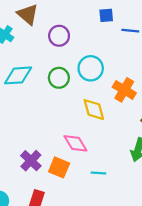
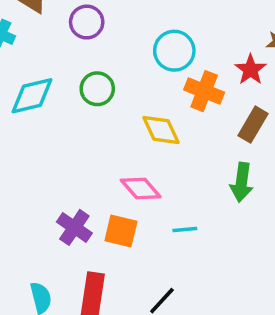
cyan circle: (91, 68) -> (174, 51), moved

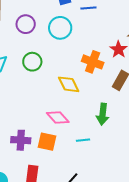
cyan circle: (174, 51) -> (60, 28), moved
green arrow: (242, 182) -> (103, 114), moved
purple cross: (74, 227) -> (21, 140), turned -30

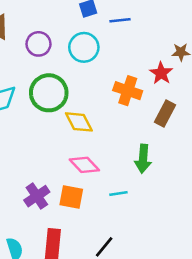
green circle: (32, 62) -> (49, 93), size x1.5
yellow diamond: (69, 84) -> (79, 122), moved
purple cross: (21, 140) -> (37, 196), turned -36

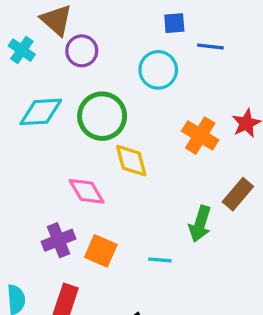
purple circle: (39, 44) -> (82, 51), moved
brown rectangle: (165, 114) -> (238, 194), moved
pink diamond: (84, 165) -> (87, 191), moved

